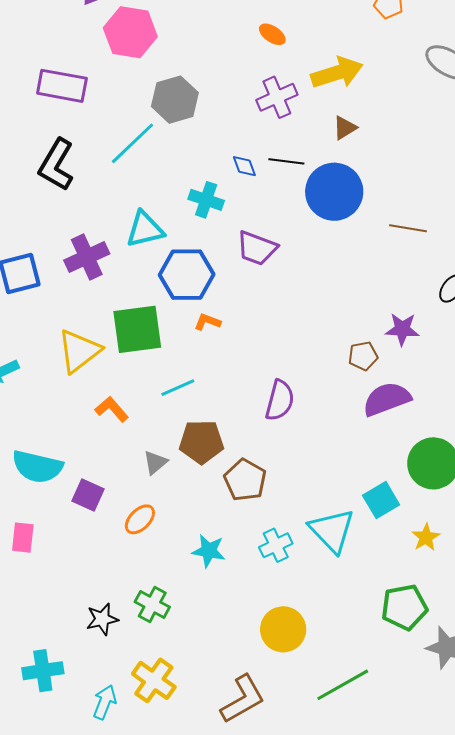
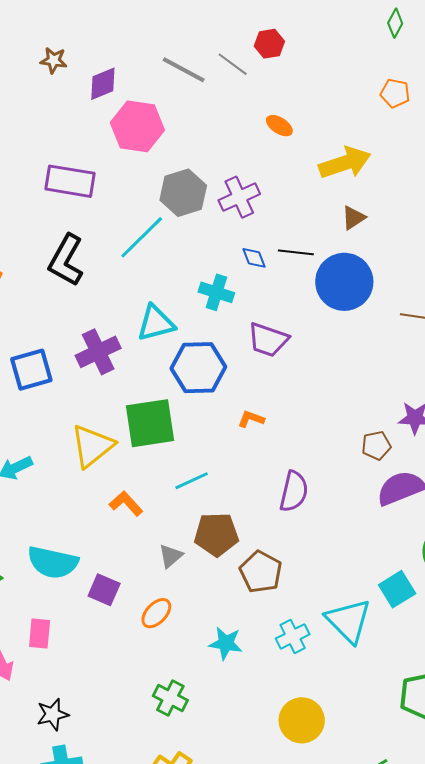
purple cross: (277, 97) -> (239, 197), moved
orange L-shape: (207, 322) -> (251, 419), moved
black star: (102, 619) -> (53, 714), moved

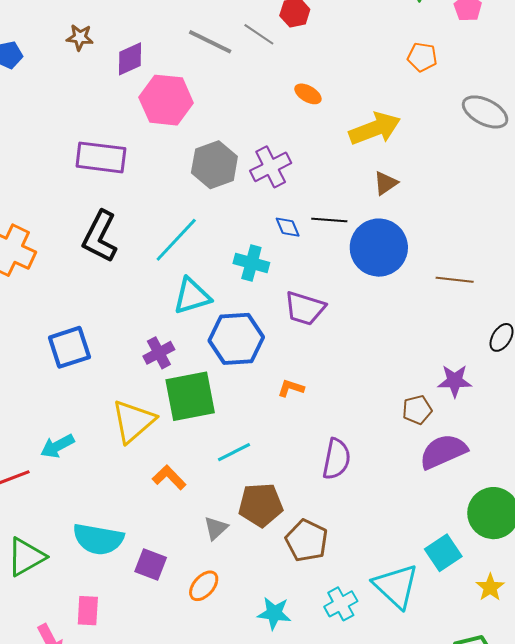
cyan line: (142, 237) -> (176, 240), moved
purple cross: (98, 352) -> (159, 353), moved, size x0.7

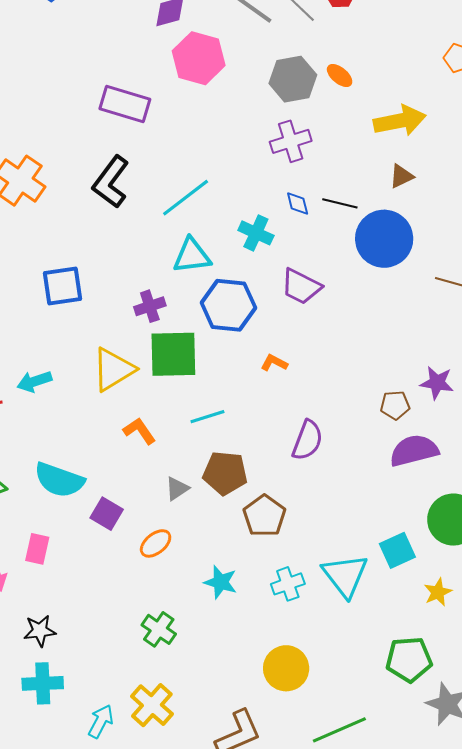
gray hexagon: (214, 165) -> (293, 79), moved

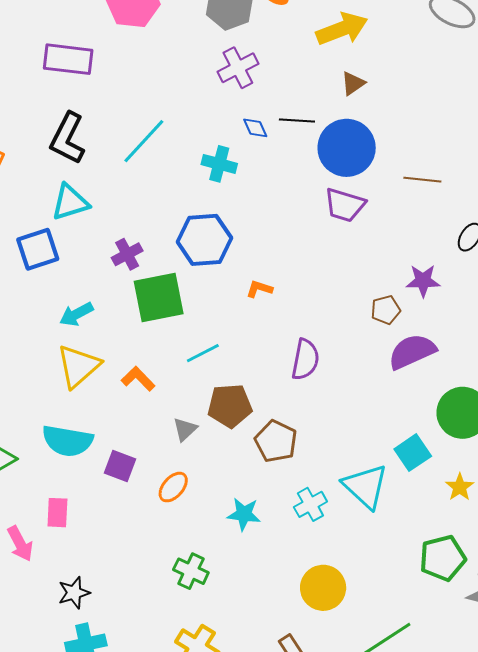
cyan triangle: (192, 256) -> (70, 202), moved
purple trapezoid: (301, 286) -> (345, 205), moved
yellow triangle: (113, 369) -> (78, 366), moved
cyan arrow: (34, 381) -> (76, 314), moved

